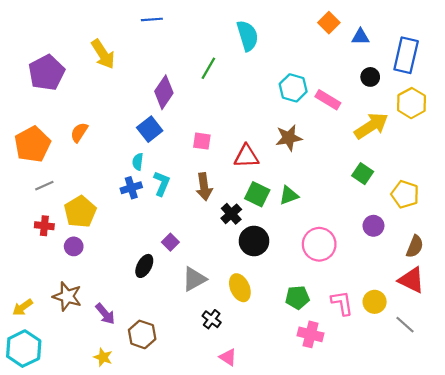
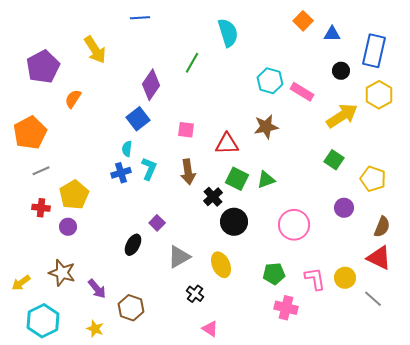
orange semicircle: (79, 132) -> (73, 99), moved
cyan hexagon: (24, 349) -> (43, 321), moved

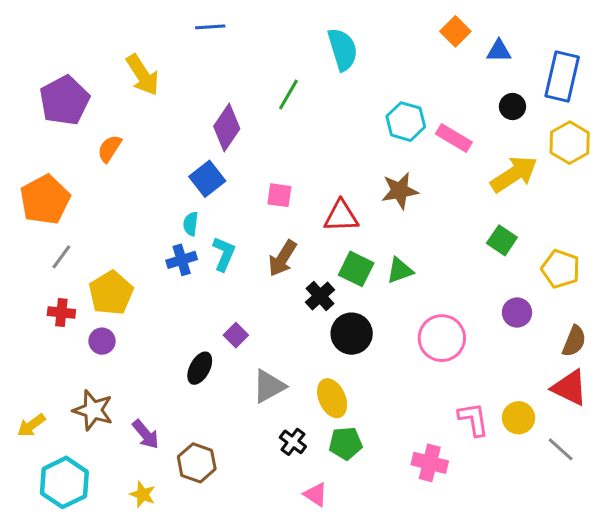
gray line: (41, 171) -> (61, 257), turned -30
brown arrow: (188, 172) -> (282, 258), turned 40
green pentagon: (274, 274) -> (346, 443), moved

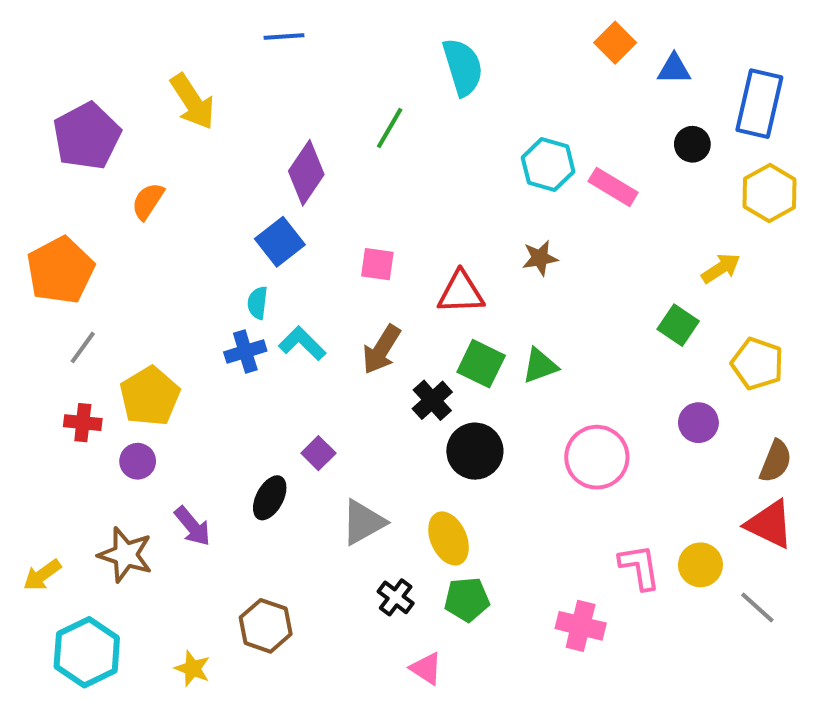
yellow arrow: (514, 174) -> (721, 268), moved, size x0.6
brown star: (400, 191) -> (540, 258), size x0.7
cyan L-shape: (224, 254) -> (302, 343), turned -68
purple arrow: (146, 434) -> (192, 526), moved

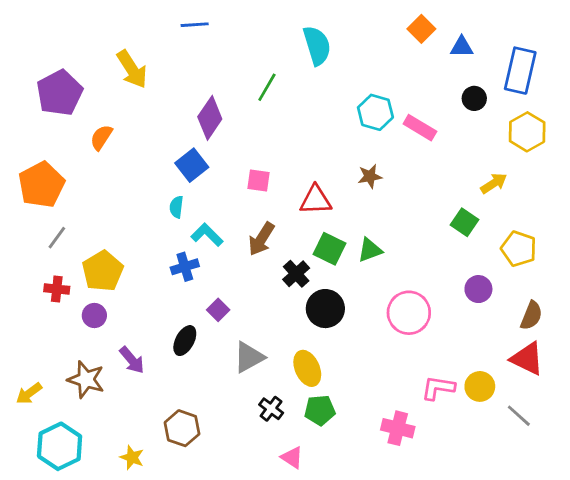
blue cross: (245, 352) -> (185, 267), moved
pink L-shape: (640, 567) -> (438, 388), turned -72

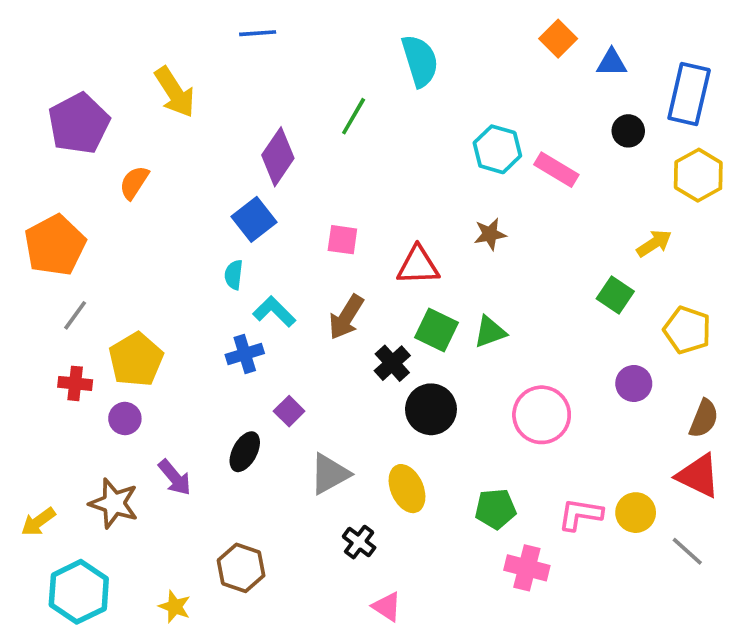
green pentagon: (320, 410) -> (495, 509), moved

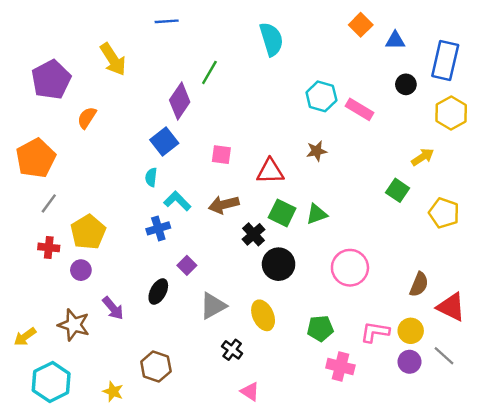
green line: (354, 116) -> (209, 72), moved
brown arrow: (346, 317) -> (224, 205), turned 44
purple circle: (634, 383) -> (409, 362), moved
brown semicircle: (704, 419) -> (419, 284), moved

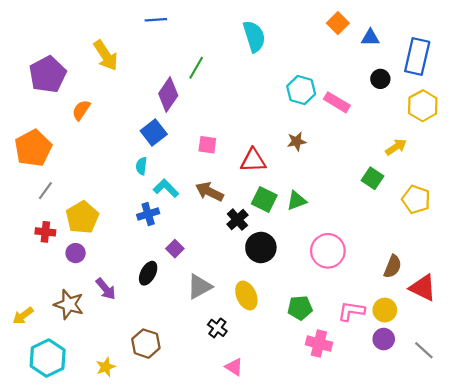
brown arrow: (224, 205) -> (210, 192), turned 40
gray line: (444, 356) -> (424, 350), moved
yellow star: (113, 392) -> (106, 367), turned 30

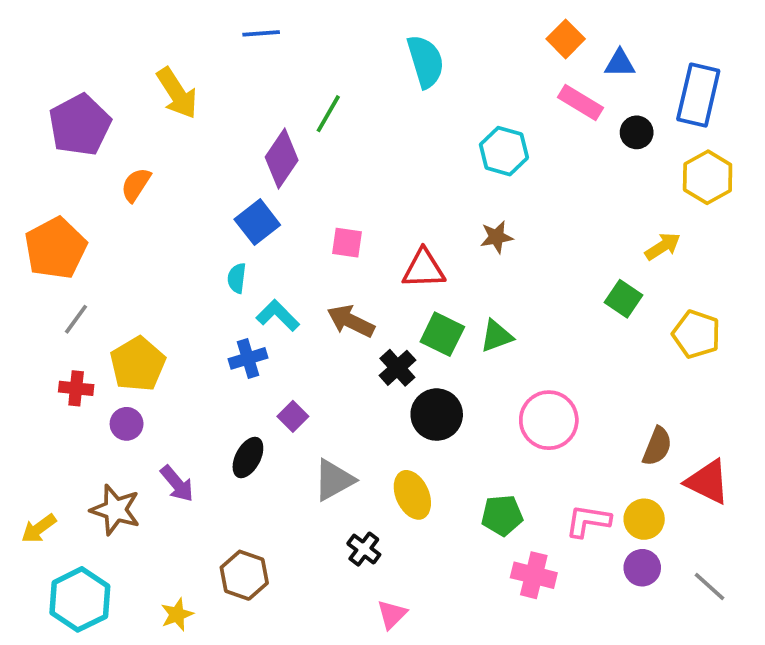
pink rectangle: (337, 102) -> (581, 102), moved
pink triangle: (234, 367) -> (392, 614), turned 42

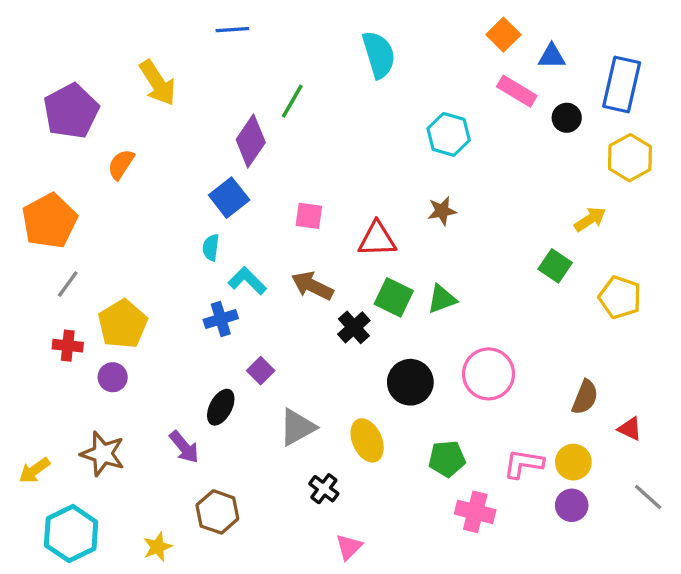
black circle: (437, 415) -> (410, 382), moved
red triangle: (708, 482) -> (630, 429), size x0.6
purple arrow: (177, 484) -> (184, 447), moved
gray line: (709, 586) -> (648, 497), moved

